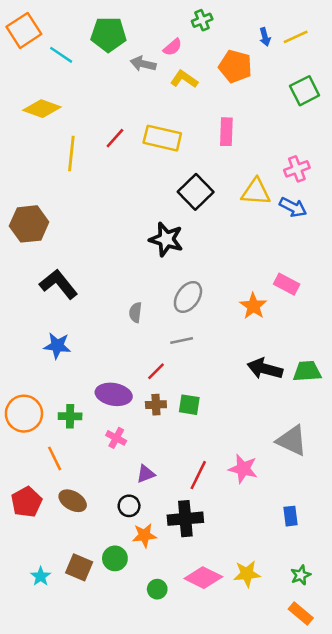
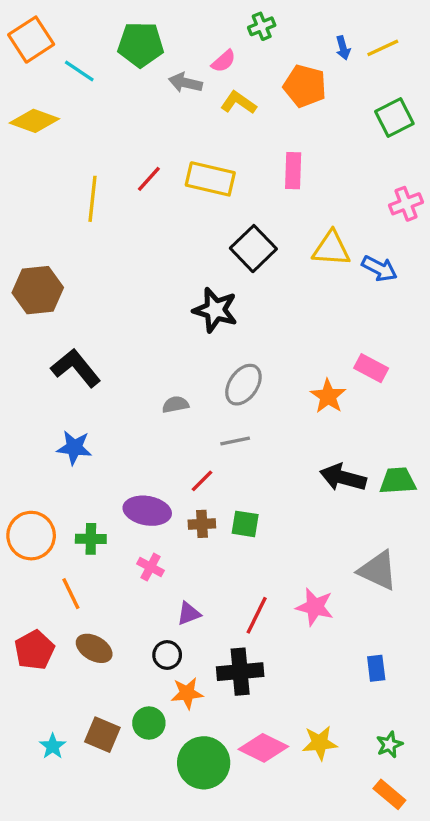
yellow diamond: (42, 109) -> (34, 121), moved
pink cross: (297, 169) -> (406, 204), moved
gray semicircle: (135, 312) -> (175, 405), turned 72
green circle: (157, 589) -> (204, 763), size x2.0

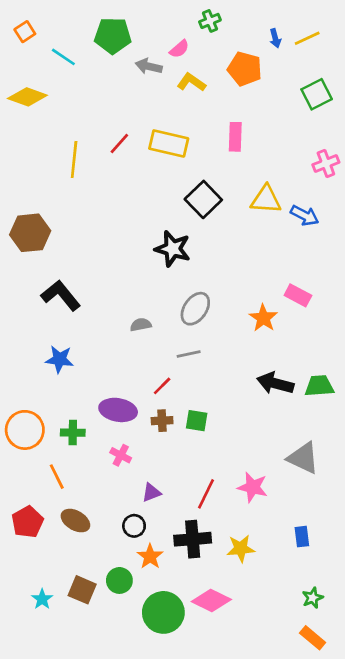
orange square: (31, 40) -> (25, 32), size x0.6
orange star: (187, 693) -> (150, 556), turned -30
yellow star: (320, 743) -> (241, 549), moved

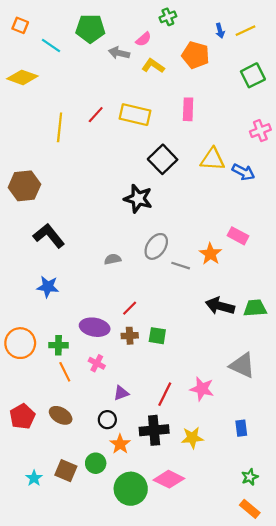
orange square: (25, 32) -> (20, 25), turned -35
gray line: (189, 354) -> (181, 266), moved, turned 30
orange line: (57, 477) -> (65, 372), moved

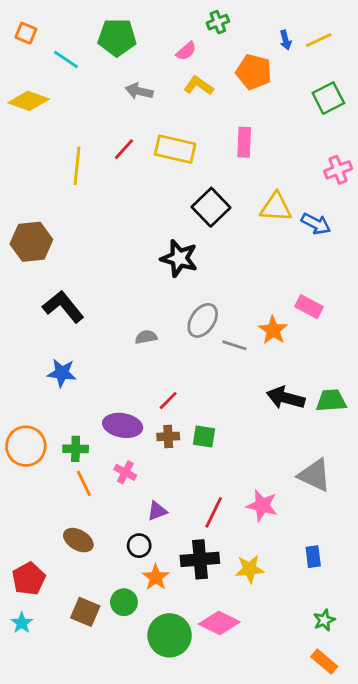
gray arrow: (119, 53) -> (139, 91), moved
red pentagon: (22, 416) -> (29, 579), moved
cyan star: (34, 478) -> (22, 623), moved

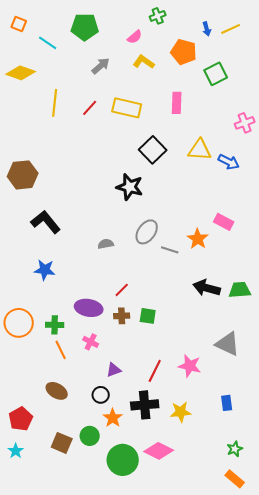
gray arrow: (139, 91) -> (101, 66), turned 126
green square: (328, 98) -> (216, 74), moved
yellow line: (77, 166) -> (55, 103), moved

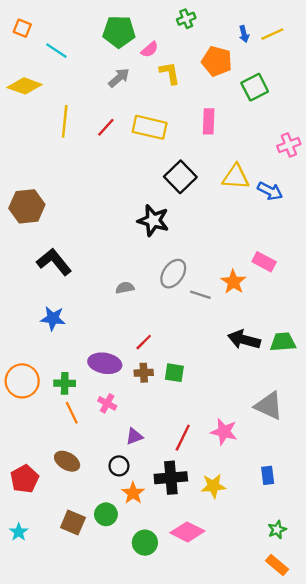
green pentagon: (85, 27) -> (119, 32), moved
pink semicircle: (135, 37) -> (150, 49), moved
yellow L-shape: (144, 62) -> (170, 73), turned 45
red pentagon: (21, 419) -> (25, 479), moved
green circle: (123, 460) -> (145, 543), size x0.7

